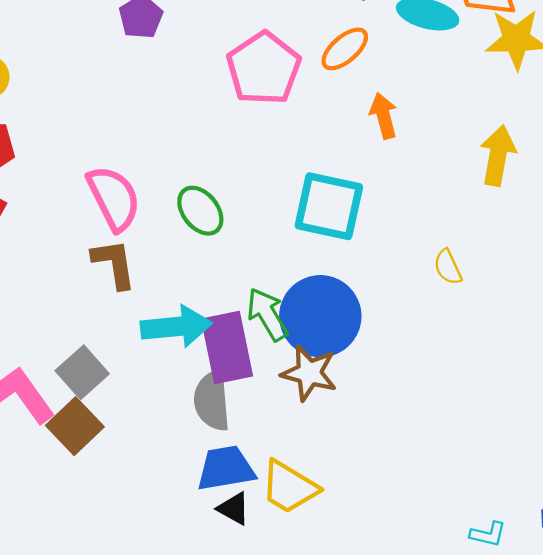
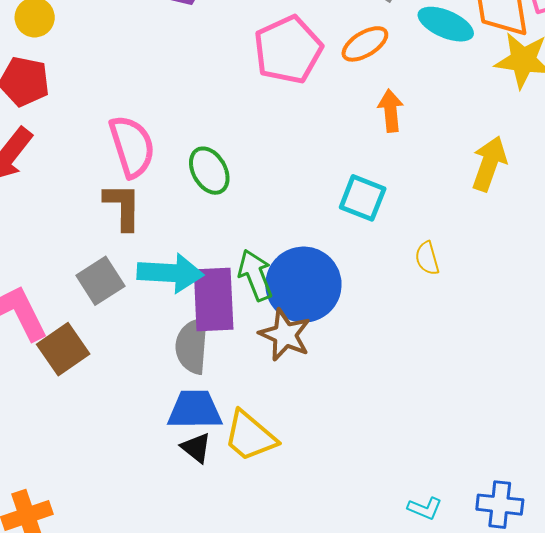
cyan square: (329, 206) -> (363, 198), moved, size x0.7
gray square: (82, 372) -> (100, 281), moved

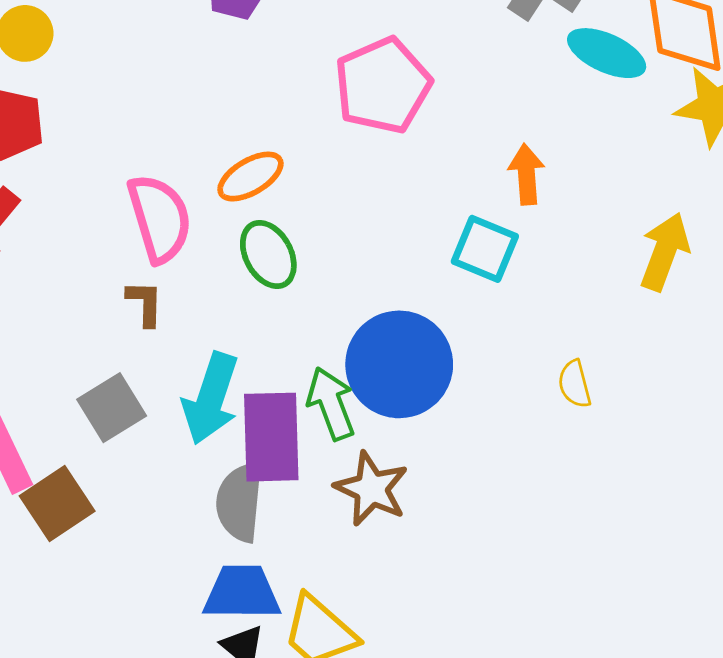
orange ellipse: (365, 44) -> (250, 177), moved
cyan square: (363, 198) -> (485, 249), moved
brown L-shape: (123, 206) -> (145, 303), size x0.7
cyan arrow: (170, 273) -> (211, 398), turned 104
blue circle: (303, 285) -> (399, 364), moved

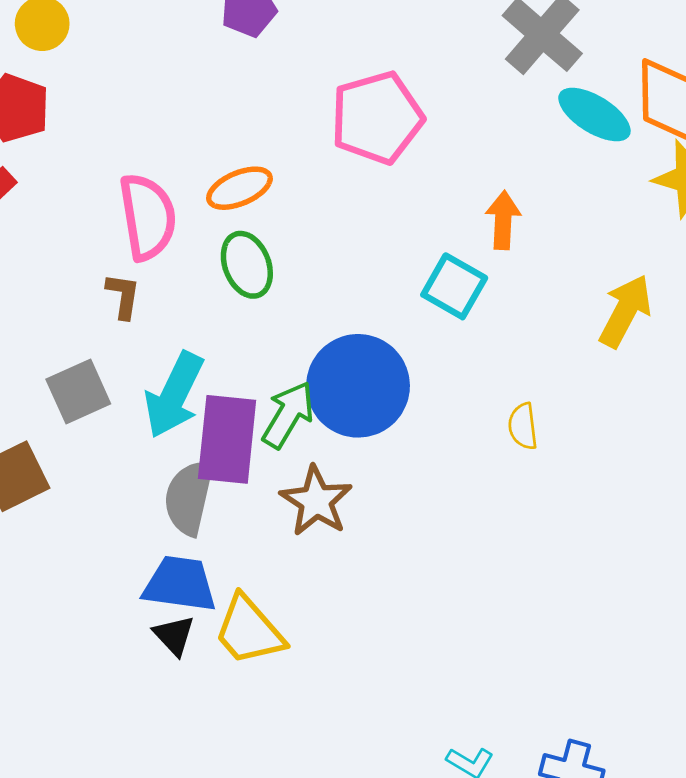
green arrow: (331, 404) -> (288, 415), turned 44

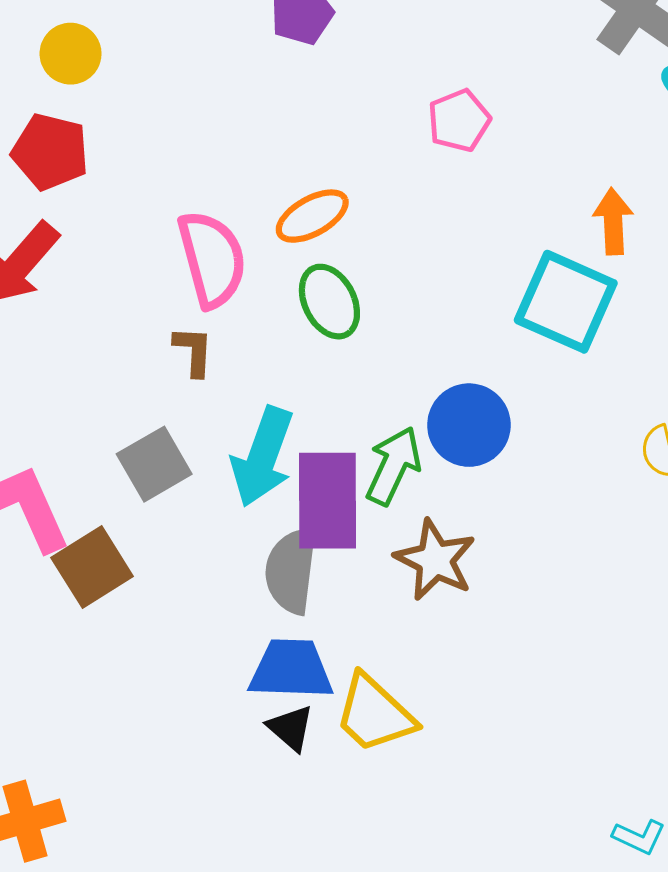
pink pentagon: (377, 118) -> (459, 121), size x0.6
cyan square: (454, 286) -> (566, 302), size x1.4
blue circle: (358, 386) -> (469, 425), size x0.7

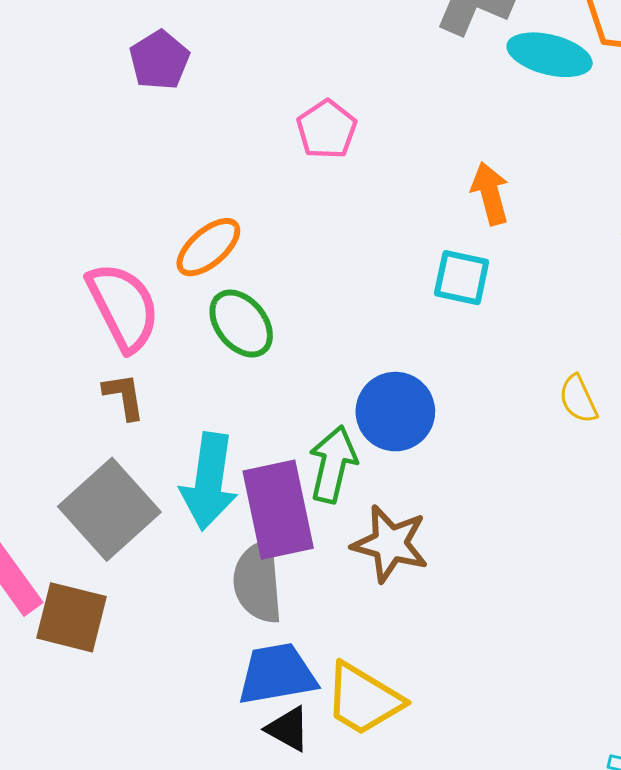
cyan square: (566, 302) -> (462, 278), size x0.6
gray square: (154, 464) -> (109, 509), size x1.4
brown square: (92, 567) -> (72, 617), turned -32

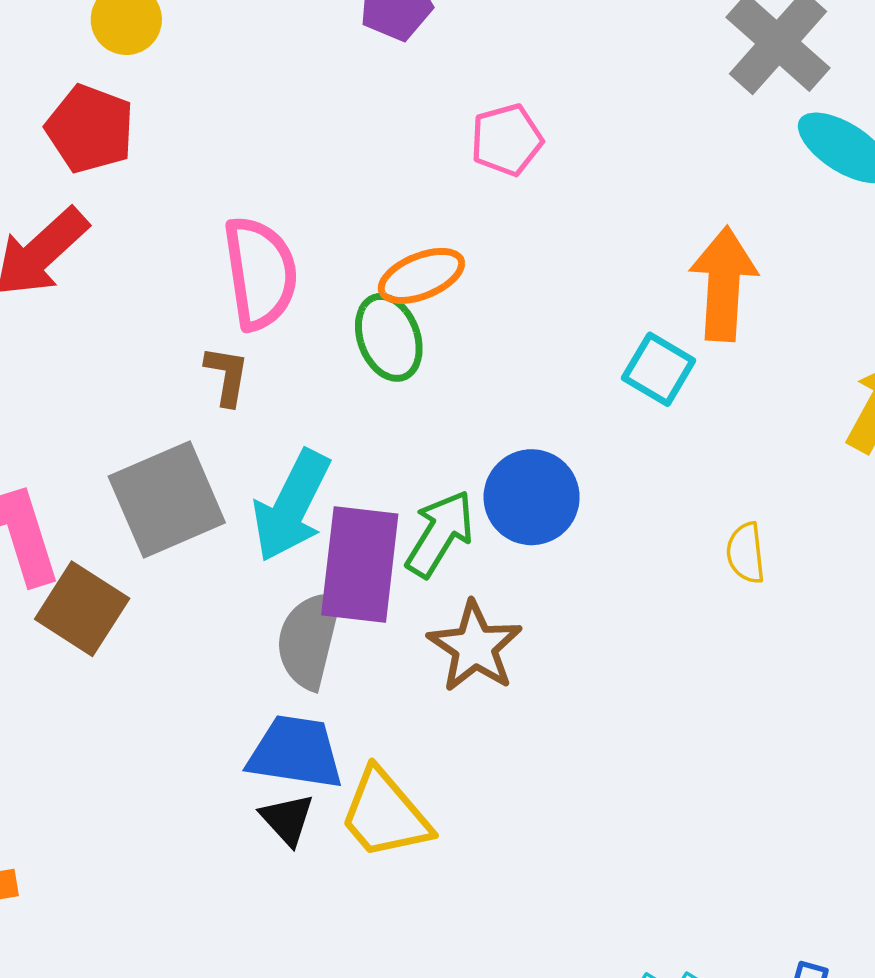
pink pentagon: (327, 129) -> (507, 140), moved
orange arrow: (490, 193) -> (724, 284), size x1.5
orange ellipse: (208, 247) -> (421, 276), moved

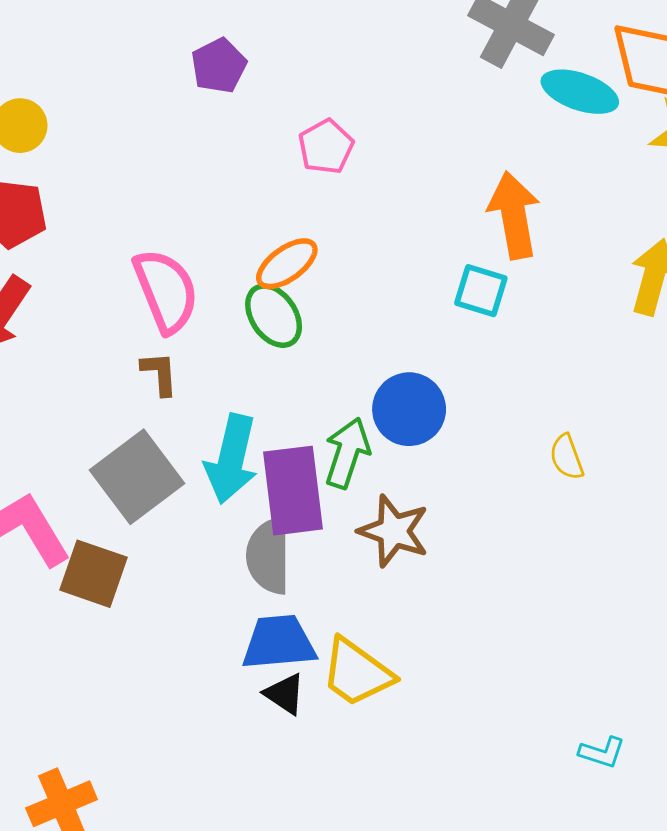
yellow semicircle: (746, 553) -> (567, 457), moved

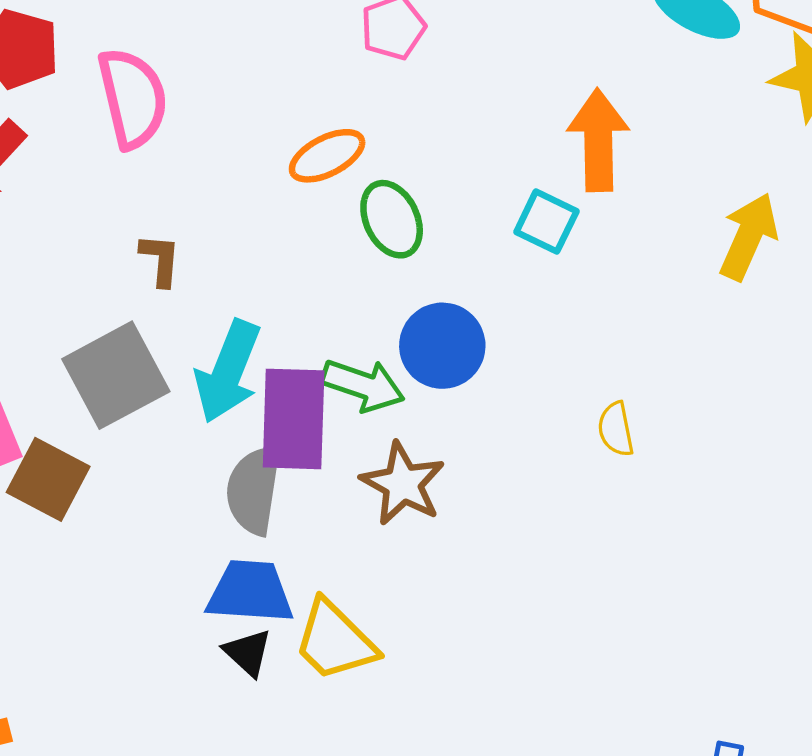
pink semicircle: (166, 291) -> (133, 98), moved
green ellipse: (274, 316) -> (392, 219), moved
green arrow: (347, 453) -> (363, 385), turned 82

